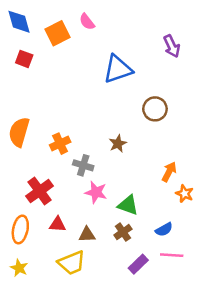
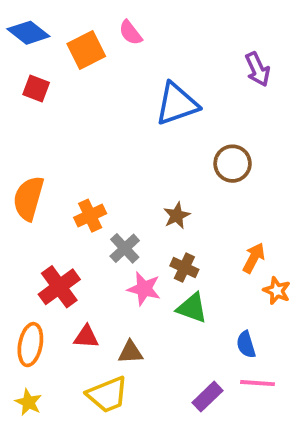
blue diamond: (19, 22) -> (28, 33), turned -36
gray cross: (83, 165) -> (125, 248), turned 30
blue semicircle: (164, 229) -> (246, 345), turned 102
brown cross: (123, 232) -> (184, 268), moved, turned -30

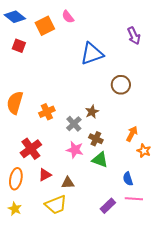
gray cross: (125, 248) -> (74, 124), moved
red triangle: (86, 337) -> (45, 175), turned -32

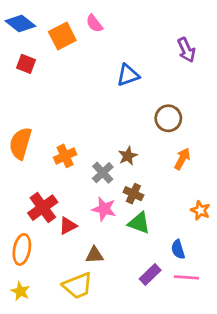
blue triangle: (92, 54) -> (128, 75), size x0.7
orange arrow: (132, 134) -> (182, 159), moved
red triangle: (45, 175) -> (68, 226), moved
purple rectangle: (108, 206) -> (150, 275), moved

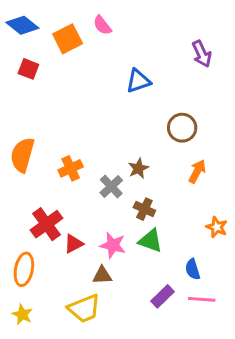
pink star: (104, 209) -> (113, 245), moved

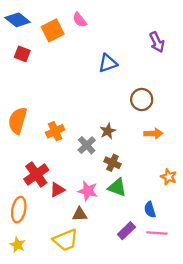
orange arrow: (197, 171) -> (153, 133), turned 60

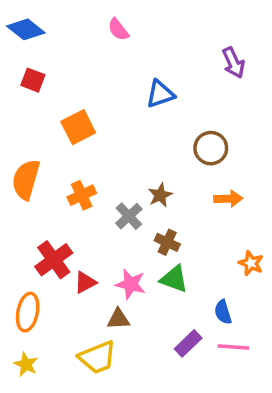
orange square: (53, 30) -> (78, 127), moved

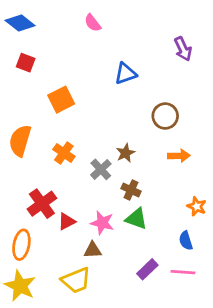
orange cross: (82, 195) -> (64, 153), turned -30
blue semicircle: (223, 312) -> (186, 241), moved
yellow star: (26, 364) -> (20, 286), size x1.6

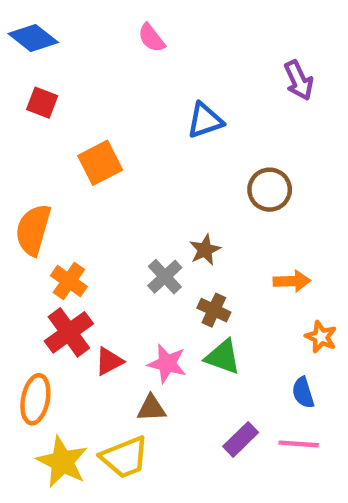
orange cross: (64, 153) -> (69, 281), moved
orange arrow: (179, 156) -> (292, 281), moved
yellow star: (20, 286) -> (62, 462), moved

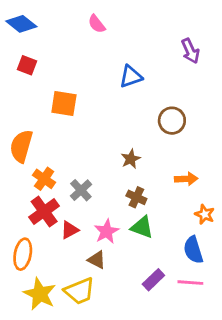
orange square: (100, 163) -> (64, 104), turned 36
gray cross: (165, 277) -> (81, 190), moved
pink star: (167, 364) -> (107, 231), turned 30
blue semicircle: (303, 393) -> (193, 250), size x1.4
brown triangle: (151, 408) -> (97, 260), turned 30

